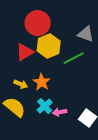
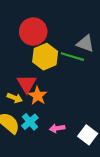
red triangle: (25, 52) -> (27, 84), moved, turned -30
green line: (74, 58) -> (72, 57), moved, turned 45
cyan cross: (45, 106) -> (30, 122), moved

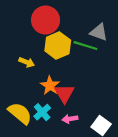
red triangle: (27, 84) -> (64, 93), moved
yellow arrow: (15, 98) -> (27, 62), moved

